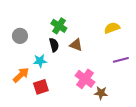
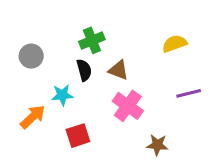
green cross: (59, 26) -> (92, 40), turned 35
pink cross: (85, 79) -> (128, 106), moved
red square: (41, 87) -> (78, 136), moved

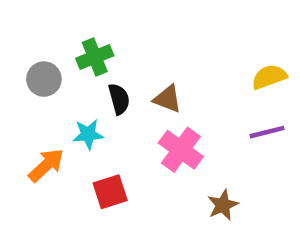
green cross: (92, 40) -> (95, 57), moved
yellow semicircle: (175, 44) -> (269, 77), moved
brown star: (157, 145) -> (223, 205), turned -30

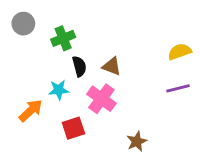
gray circle: (44, 79) -> (23, 24), moved
pink cross: (181, 150) -> (101, 99), moved
brown star: (223, 205) -> (137, 141), moved

